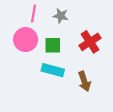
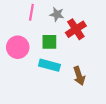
pink circle: (26, 40) -> (18, 47), moved
red cross: (90, 42) -> (76, 29), moved

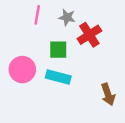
pink circle: (18, 47) -> (22, 70), moved
brown arrow: (79, 76) -> (108, 94), moved

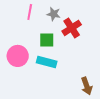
brown arrow: (108, 94) -> (87, 86), moved

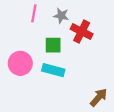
red cross: (72, 28) -> (82, 32), turned -30
brown arrow: (87, 86) -> (99, 97), turned -120

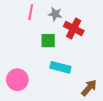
pink circle: (20, 63) -> (17, 80), moved
cyan rectangle: (53, 70) -> (60, 67), moved

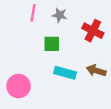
red cross: (74, 28) -> (93, 31), moved
brown arrow: (89, 88) -> (96, 71), moved, turned -114

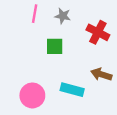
cyan rectangle: (65, 73) -> (72, 90), moved
pink circle: (19, 86) -> (32, 95), moved

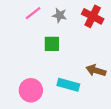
pink line: (35, 14) -> (33, 13), turned 42
red cross: (98, 32) -> (93, 16), moved

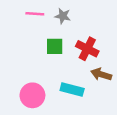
pink line: (33, 13) -> (35, 14), turned 42
red cross: (93, 16) -> (87, 49), moved

